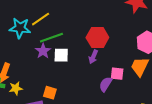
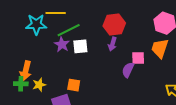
yellow line: (41, 19) -> (56, 13), turned 42

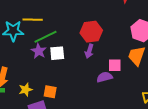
purple semicircle: (128, 70) -> (105, 77), turned 49
yellow star: (39, 85) -> (26, 90), moved

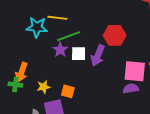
purple arrow: (89, 51) -> (98, 55), moved, size x1.5
pink square: (115, 65) -> (135, 71), size x1.6
purple semicircle: (105, 77) -> (131, 89), moved

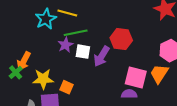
cyan star: (37, 27) -> (46, 19), turned 30
green cross: (15, 85) -> (16, 72), turned 32
yellow star: (44, 87) -> (43, 79), size x1.5

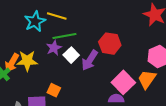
white square: (83, 52) -> (71, 55), turned 35
pink square: (136, 78) -> (123, 82), turned 30
yellow star: (43, 79) -> (27, 61), moved

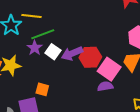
red hexagon: (110, 44) -> (90, 57), moved
purple arrow: (90, 60) -> (72, 53), turned 45

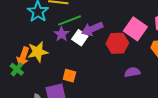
purple arrow: (72, 53) -> (92, 29), moved
pink square: (109, 69) -> (135, 29), moved

